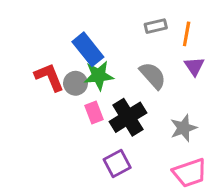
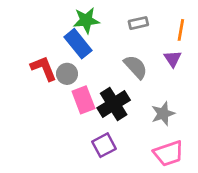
orange line: (187, 34) -> (181, 30), moved
green star: (99, 76) -> (86, 20), moved
pink rectangle: (94, 113) -> (83, 100), size x1.4

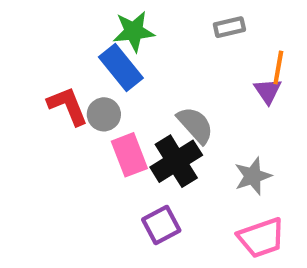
gray rectangle: (138, 23) -> (229, 27), moved
orange line: (181, 30) -> (278, 68), moved
gray semicircle: (136, 67) -> (195, 125), moved

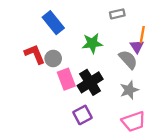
green star: (134, 31) -> (92, 43), moved
blue rectangle: (121, 68) -> (53, 23), moved
gray semicircle: (195, 125) -> (128, 60), moved

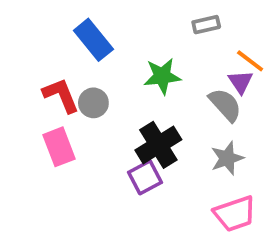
orange line: (142, 35) -> (250, 61), turned -63
pink rectangle: (66, 79) -> (59, 147), moved
purple square: (82, 115) -> (145, 177), moved

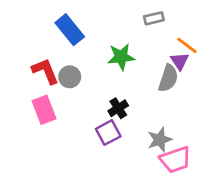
gray semicircle: (225, 105) -> (168, 78), turned 60
black cross: (158, 145) -> (118, 108), size x0.6
gray star: (227, 158) -> (160, 140), moved

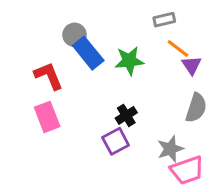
blue rectangle: (70, 30) -> (88, 53), moved
orange line: (187, 45) -> (178, 49), moved
gray circle: (70, 77) -> (75, 35), moved
gray semicircle: (168, 78) -> (196, 108), moved

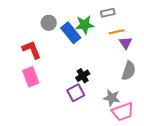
orange line: (178, 49) -> (117, 32), turned -49
blue rectangle: (88, 53) -> (71, 33), moved
green star: (129, 61) -> (85, 25), moved
gray star: (170, 149) -> (112, 98), turned 30

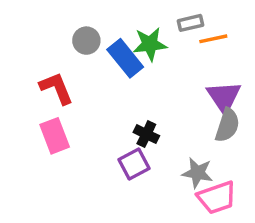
orange line: (117, 32) -> (213, 39), moved
purple triangle: (126, 43) -> (224, 97), moved, size x1.5
black cross: (83, 76) -> (146, 134), turned -32

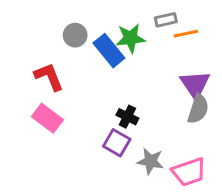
pink rectangle: (55, 136) -> (47, 118), turned -32
purple square: (134, 164) -> (117, 143), turned -32
gray star: (197, 173) -> (150, 161), moved

